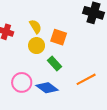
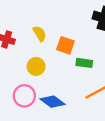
yellow circle: (37, 46) -> (36, 66), moved
green rectangle: (54, 63) -> (84, 63), moved, turned -40

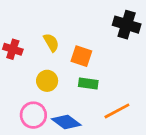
green rectangle: (84, 63) -> (88, 84), moved

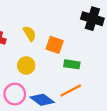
green rectangle: (88, 84) -> (72, 64), moved
orange line: (117, 111) -> (71, 91), moved

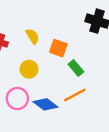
green rectangle: (72, 64) -> (76, 68), turned 42

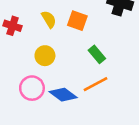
orange square: (58, 48) -> (77, 21), moved

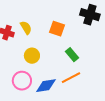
yellow semicircle: (49, 19) -> (26, 28), moved
blue diamond: (63, 95) -> (46, 86), turned -45

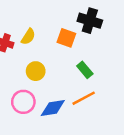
black cross: (90, 15) -> (90, 21), moved
yellow semicircle: (26, 28) -> (28, 37), turned 64

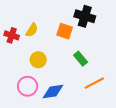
orange line: (84, 98) -> (94, 83), moved

